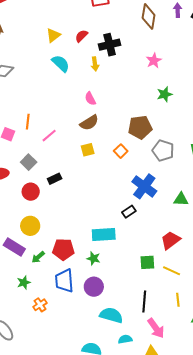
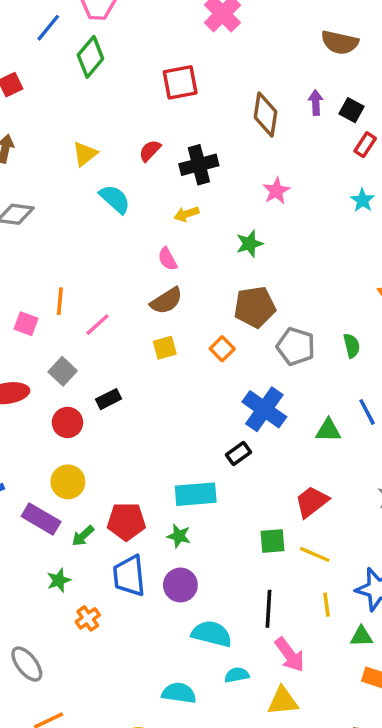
yellow triangle: (53, 35) -> (85, 154), moved
yellow arrow: (95, 64) -> (186, 214), moved, turned 80
green star: (165, 94) -> (250, 244), moved

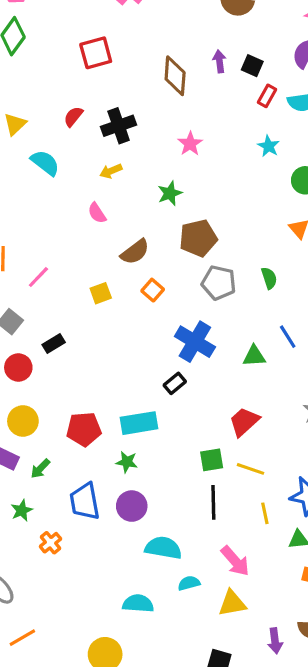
brown semicircle: (166, 301) -> (135, 252), moved
brown pentagon: (255, 307) -> (198, 238), moved
red pentagon: (126, 521) -> (84, 429), moved
black line: (269, 609) -> (213, 502), moved

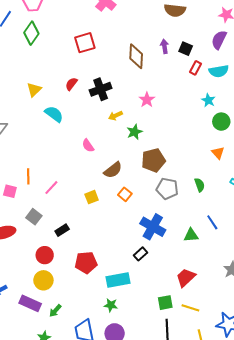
cyan star: (269, 146) -> (208, 100), moved
yellow arrow: (111, 171) -> (115, 116), moved
red circle: (18, 367) -> (45, 255), moved
red pentagon: (84, 429) -> (86, 263), moved

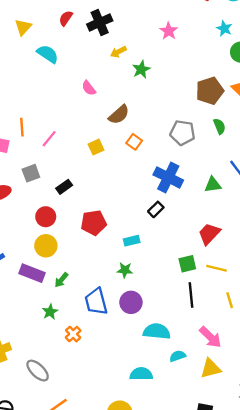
pink star: (147, 100) -> (169, 31), moved
brown pentagon: (153, 160) -> (210, 91), moved
gray square: (34, 217) -> (31, 173), turned 35
cyan rectangle: (118, 280) -> (132, 241), size x0.6

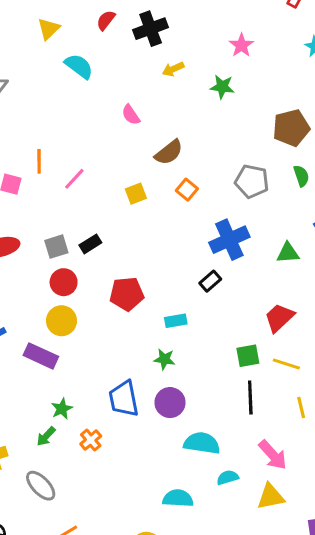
green star: (141, 69) -> (222, 87), moved, turned 30
gray square: (31, 173) -> (56, 247), moved
blue cross: (168, 177) -> (229, 240), turned 36
green arrow: (61, 280) -> (46, 436), moved

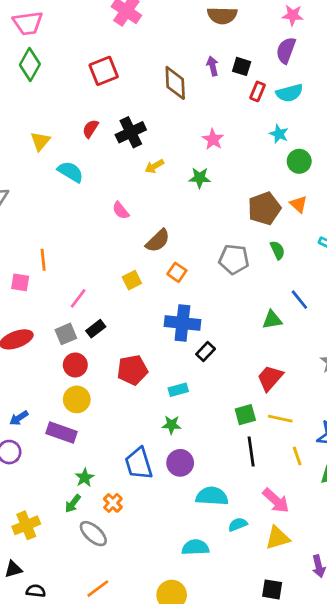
pink line: (74, 179) -> (78, 298), moved
blue cross: (229, 240) -> (182, 323), moved, turned 36
gray ellipse: (41, 486) -> (93, 534), moved

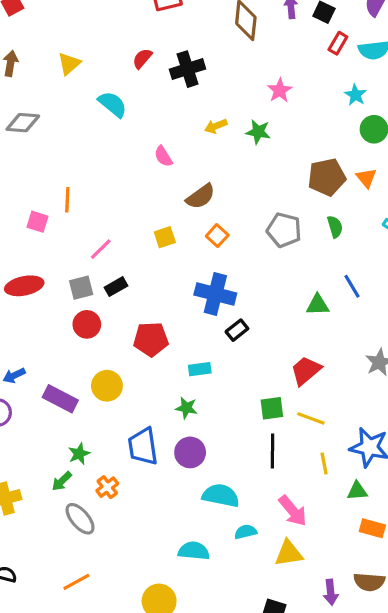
yellow triangle: (40, 141) -> (69, 64), moved
yellow arrow: (154, 166) -> (216, 126), moved
yellow circle: (77, 399) -> (107, 386), moved

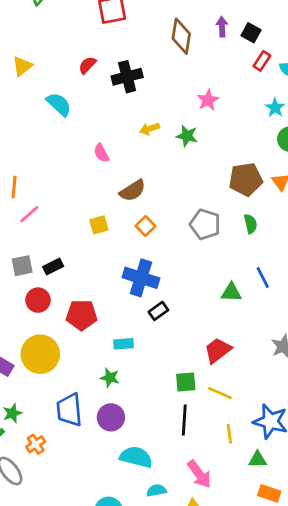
pink line: (101, 249) -> (29, 214), moved
red circle: (87, 324) -> (38, 300), moved
yellow circle: (107, 386) -> (40, 354), size x1.4

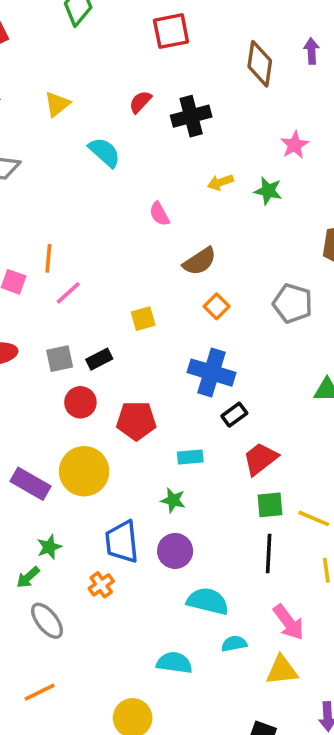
yellow square: (99, 225) -> (143, 319), moved
red trapezoid: (218, 350) -> (260, 459), moved
orange cross: (36, 444) -> (101, 585), moved

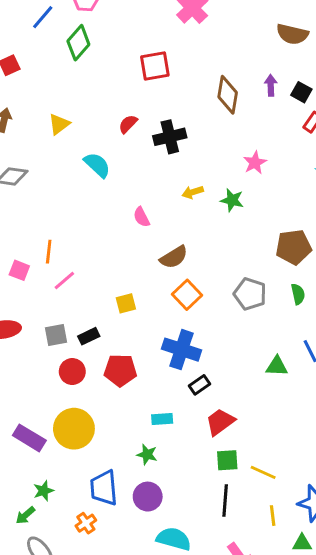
orange square: (217, 306) -> (187, 295), size x1.4
red pentagon: (136, 421) -> (120, 370), moved

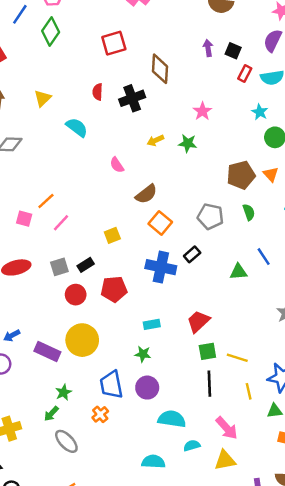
brown diamond: (228, 95) -> (160, 69), moved
red semicircle: (128, 124) -> (98, 92), turned -35
orange line: (49, 252) -> (46, 201), turned 48
black rectangle: (199, 385) -> (192, 254), moved

